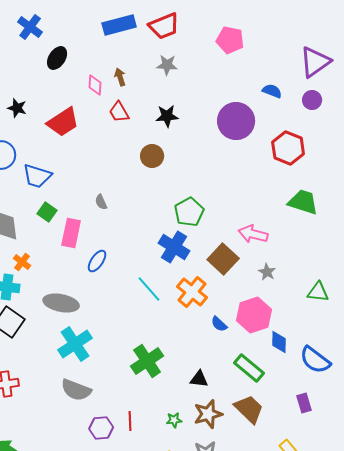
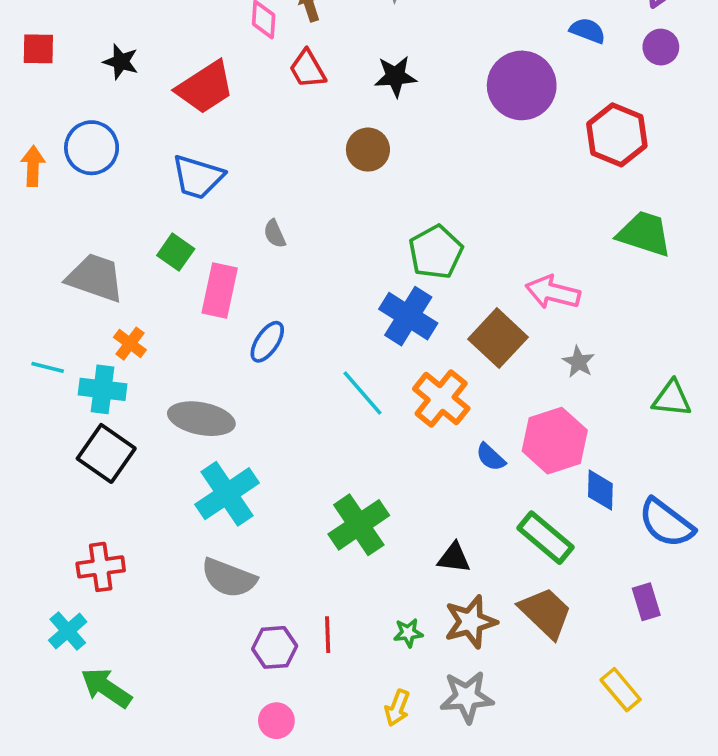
blue trapezoid: (37, 176) -> (198, 177), moved

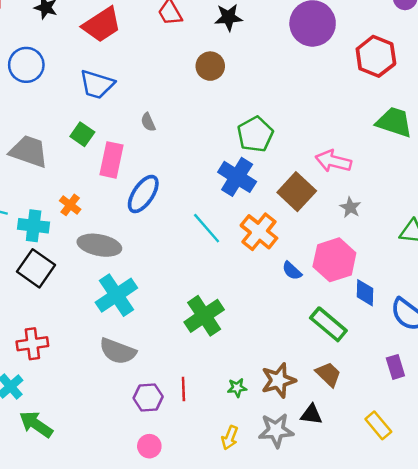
blue ellipse: (267, 342) -> (143, 194), size x1.4
orange cross: (130, 344) -> (70, 205), moved
black triangle: (454, 558) -> (311, 414), moved
brown trapezoid: (546, 613) -> (328, 374), size x0.7

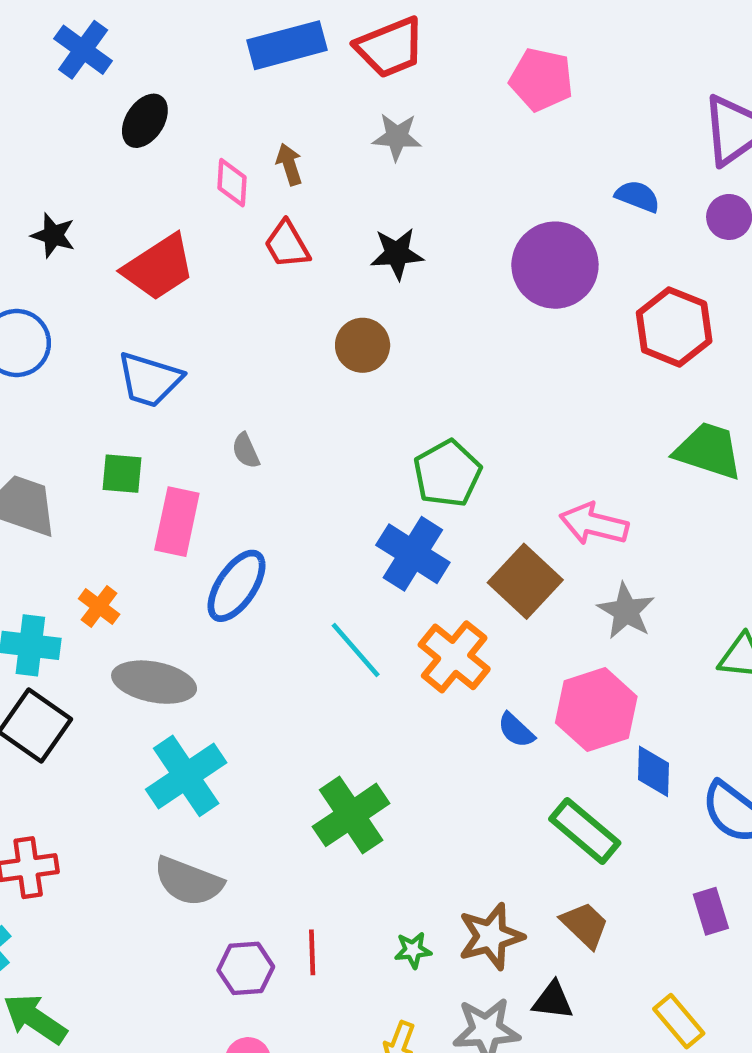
green square: (82, 134) -> (122, 474), turned -30
gray star: (350, 207) -> (626, 611), size x1.4

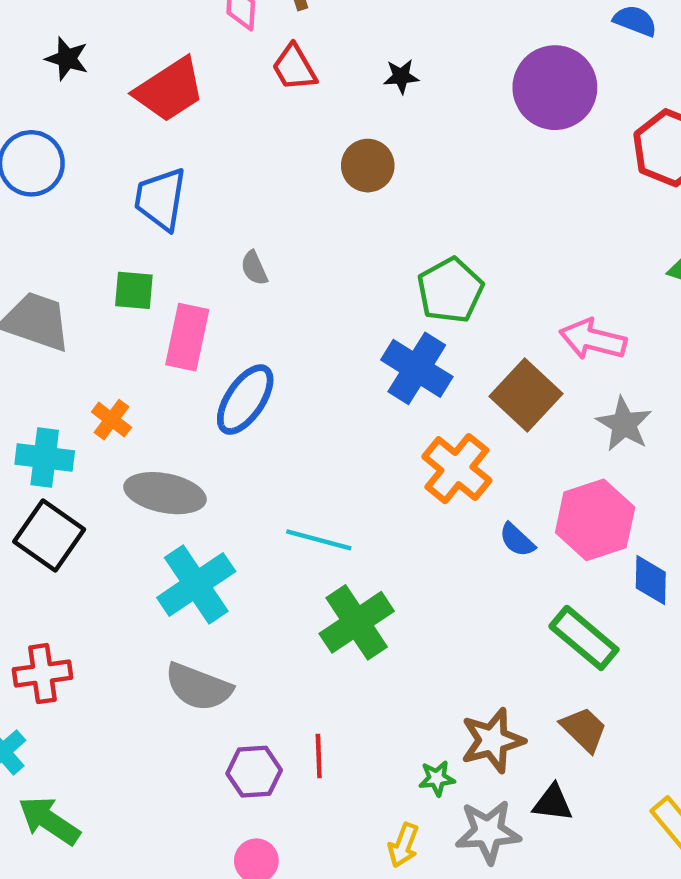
black star: (397, 254) -> (401, 76), size x0.7
blue trapezoid: (149, 380) -> (161, 199), turned 82
cyan line: (356, 650) -> (319, 540), moved, turned -34
green star: (413, 950) -> (437, 778), moved

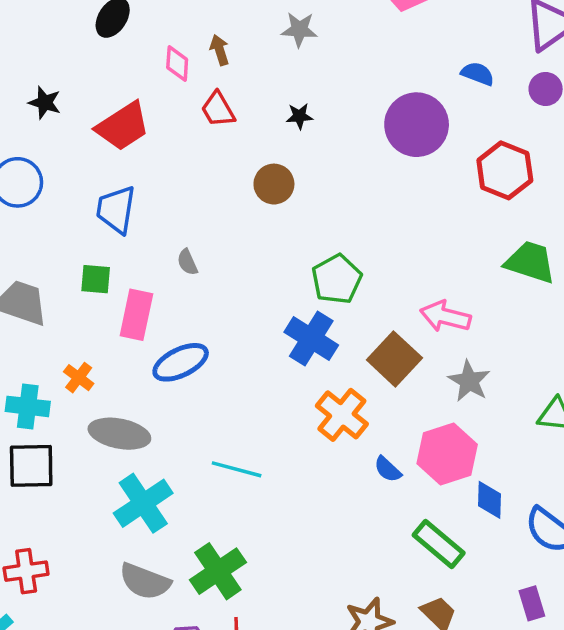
blue ellipse: (245, 400) -> (181, 362), turned 30
black square: (49, 535) -> (31, 466), turned -36
green cross: (357, 622) -> (218, 571), moved

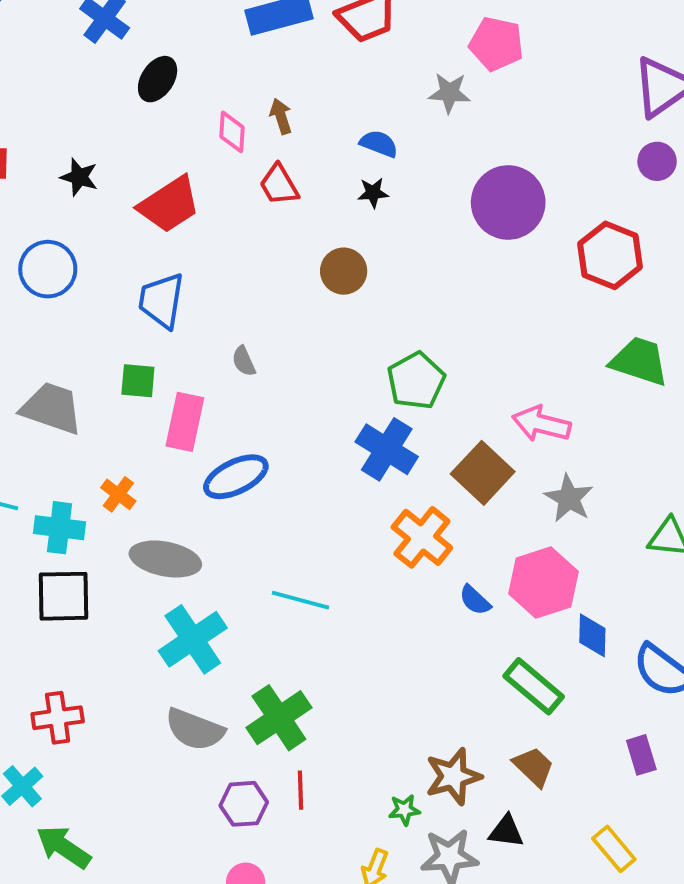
gray star: (299, 30) -> (449, 93), moved
blue semicircle: (478, 74) -> (379, 144), moved

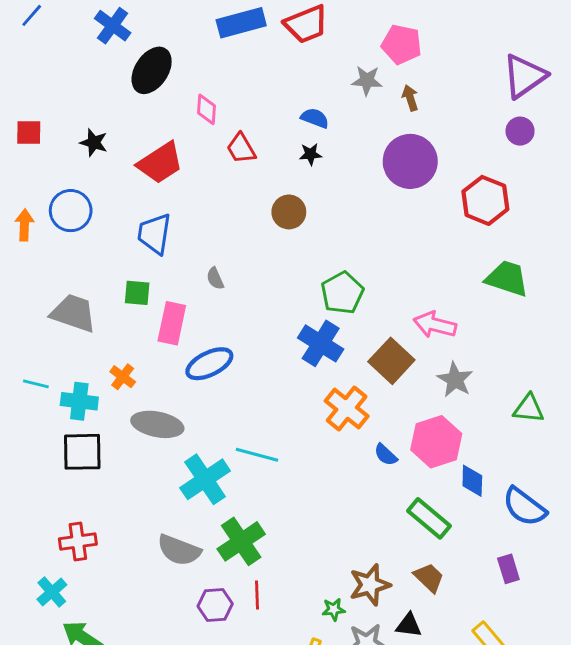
black ellipse: (158, 79) -> (152, 70), size x1.4
brown arrow: (281, 116) -> (410, 98), moved
cyan cross: (193, 639) -> (205, 479), moved

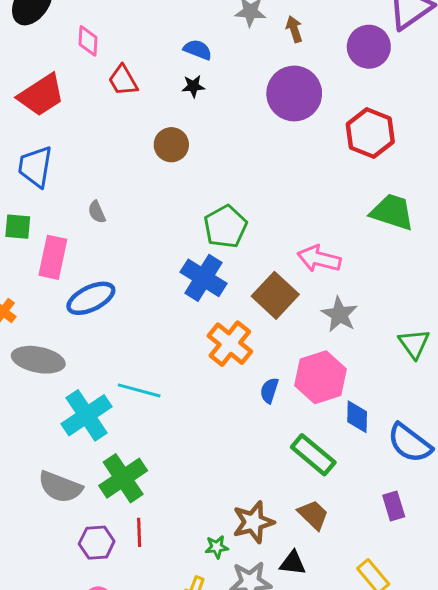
purple circle: (520, 131) -> (369, 47), moved, size x1.5
green triangle: (529, 409) -> (414, 344), turned 48
blue semicircle: (386, 455) -> (269, 390), turned 65

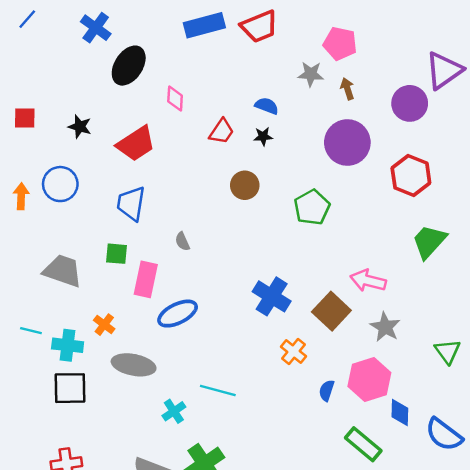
red trapezoid: (123, 80) -> (222, 132), moved, turned -116
green trapezoid: (392, 212) -> (429, 241), turned -66
green pentagon: (225, 227) -> (312, 207), moved
orange cross: (230, 344) -> (294, 351), size x0.7
cyan cross: (86, 415) -> (174, 411), size x0.6

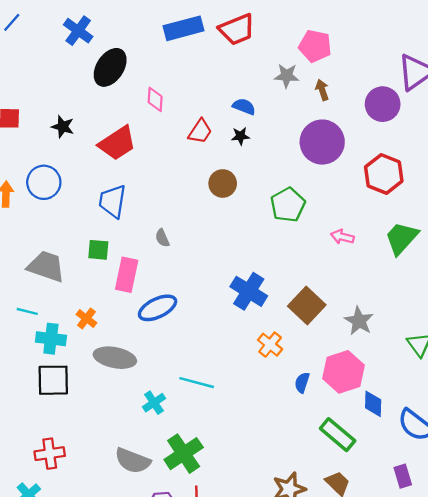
pink arrow: (368, 281) -> (342, 237), moved, size x0.7
cyan line: (31, 331) -> (27, 311), moved

